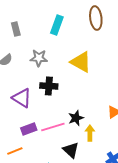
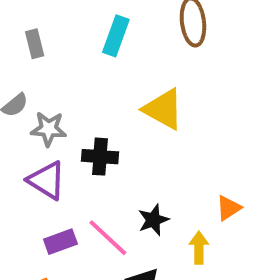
gray star: (39, 58) -> (49, 129), moved
pink line: (53, 127) -> (108, 238), turned 60
yellow arrow: (90, 133) -> (199, 248), moved

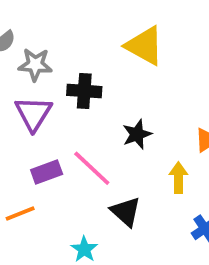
purple triangle: (47, 180) -> (33, 114), turned 30
black star: (153, 220) -> (137, 134), moved

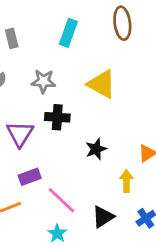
gray star: (35, 65) -> (43, 81), moved
pink line: (92, 168) -> (61, 200), moved
black triangle: (126, 212) -> (103, 217), moved, turned 45

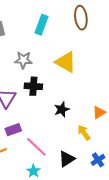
yellow arrow: (126, 181) -> (84, 133), turned -35

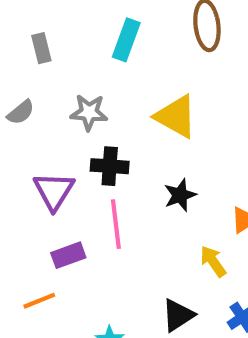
black star: (62, 109) -> (180, 195), moved
pink line: (36, 147) -> (116, 224), moved, turned 40

